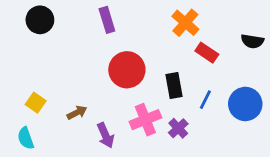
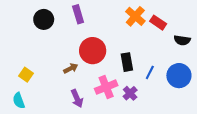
black circle: (40, 20) -> (44, 19), moved
black semicircle: (252, 41) -> (182, 40), moved
red rectangle: (207, 53) -> (158, 23), moved
brown arrow: (77, 113) -> (71, 68), moved

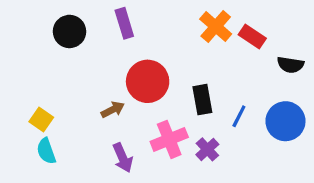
cyan semicircle: (19, 101) -> (46, 151), moved

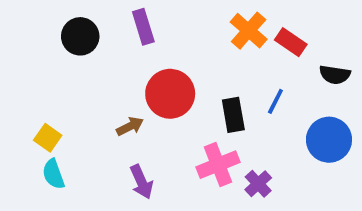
blue line: (239, 116) -> (275, 101), moved
pink cross: (169, 139) -> (218, 165), moved
purple cross: (207, 149) -> (258, 184), moved

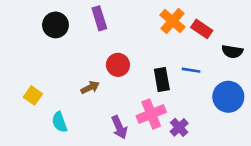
red circle: (170, 94) -> (118, 65), size x0.7
blue line: (275, 101) -> (191, 70), turned 72
cyan semicircle: (53, 174) -> (59, 122), moved
purple arrow: (141, 182) -> (119, 127), moved

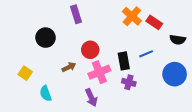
black circle: (55, 25) -> (46, 38), moved
blue line: (191, 70) -> (146, 54), turned -32
pink cross: (151, 114) -> (99, 72), moved
purple cross: (179, 127) -> (129, 82), moved, turned -32

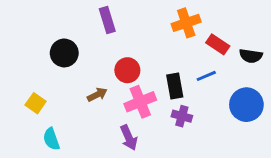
orange cross: (132, 16) -> (186, 23), turned 30
red rectangle: (154, 22) -> (218, 44), moved
cyan semicircle: (46, 93) -> (51, 139), moved

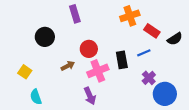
black semicircle: (251, 56) -> (175, 39), turned -42
blue circle: (246, 105) -> (165, 94), moved
purple cross: (182, 116) -> (149, 78), moved, turned 32

